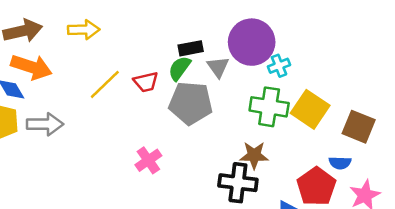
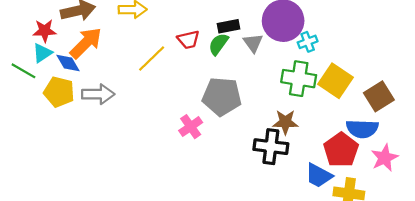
orange arrow: (31, 67) -> (86, 43), turned -63
red trapezoid: (146, 82) -> (188, 40), moved
gray pentagon: (191, 103) -> (222, 96), moved
brown square: (359, 127) -> (379, 96), turned 36
blue semicircle: (340, 163) -> (362, 129), size x1.6

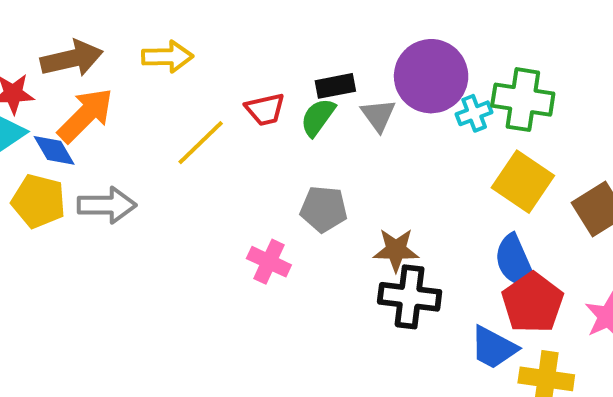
green cross: (299, 79) -> (523, 100), moved
gray pentagon: (222, 96) -> (324, 209), size x0.7
brown star: (285, 122) -> (396, 250), moved
pink cross: (191, 127) -> (269, 262), turned -30
blue semicircle: (362, 129) -> (515, 262), moved, turned 64

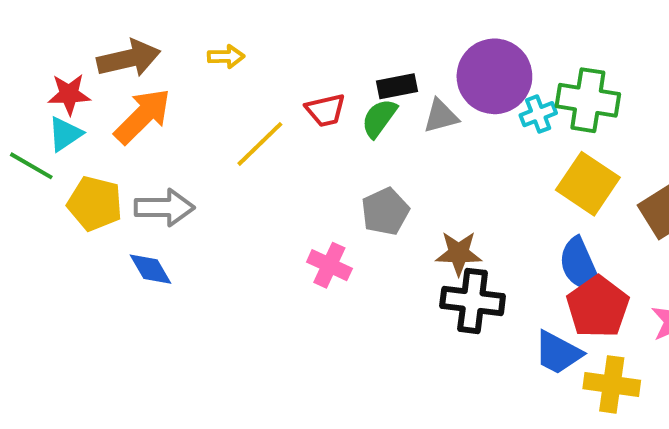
yellow arrow: (167, 57) -> (226, 56), size x0.7
gray triangle: (378, 115) -> (441, 116), turned 51
blue diamond: (54, 150) -> (151, 269), moved
gray pentagon: (324, 209) -> (385, 212), turned -30

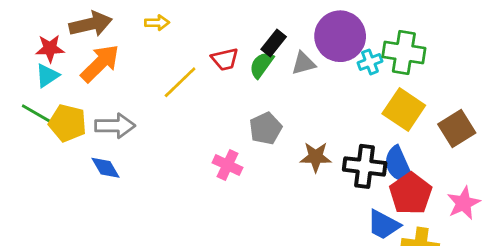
black rectangle: (397, 86) -> (274, 43), turned -40
green line: (31, 166) -> (36, 114), moved
black cross: (473, 301) -> (365, 166), moved

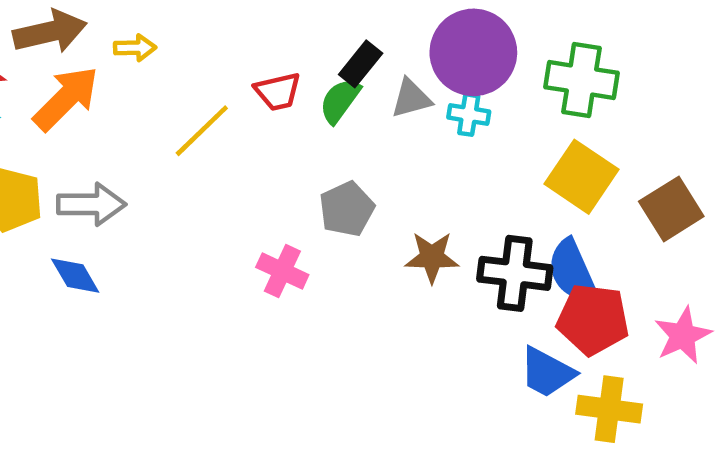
yellow arrow: (157, 23) -> (135, 48), moved
cyan cross: (370, 62) -> (469, 115), moved, turned 30
red pentagon: (411, 194) -> (593, 319), turned -30

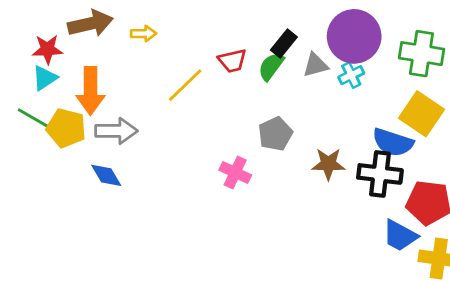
orange arrow: (66, 98) -> (90, 91), moved, turned 135
cyan cross: (469, 115) -> (351, 75), turned -35
blue semicircle: (572, 271) -> (393, 142), moved, turned -48

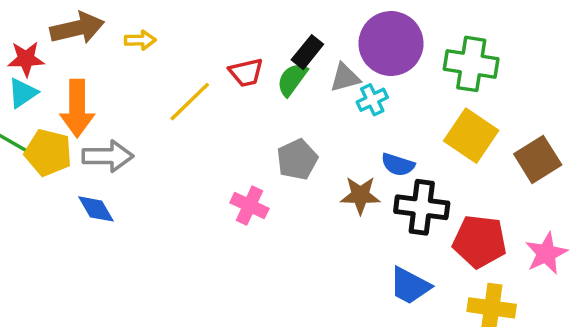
cyan cross: (351, 75) -> (372, 100), moved
blue semicircle: (393, 142) -> (398, 165), moved, size x0.7
blue trapezoid: (400, 236) -> (410, 286), moved

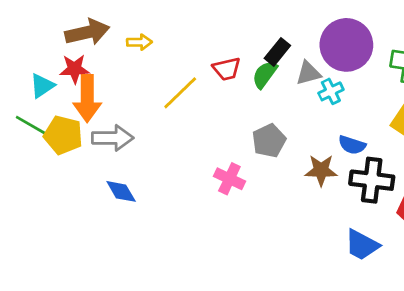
red star: (26, 59) -> (75, 69), moved
blue diamond: (96, 209) -> (121, 191), moved

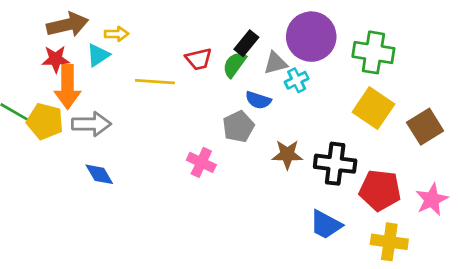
cyan triangle: (42, 86) -> (98, 55), moved
yellow line: (180, 93) -> (155, 82), turned 48
blue semicircle: (352, 145) -> (258, 100), moved

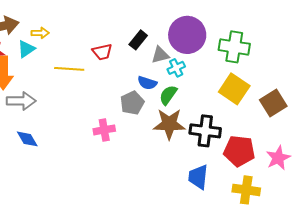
green semicircle: (234, 64) -> (168, 95), moved
brown star: (287, 154) -> (169, 124), size x1.4
pink cross: (201, 162) -> (104, 130), turned -35
blue trapezoid: (326, 225) -> (198, 177), turned 68

